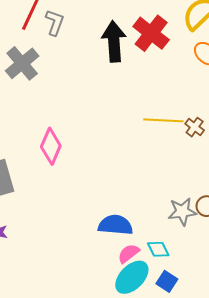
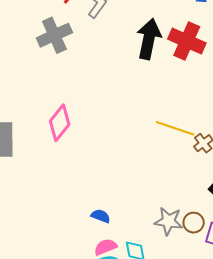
red cross: (151, 33) -> (187, 41), turned -30
blue semicircle: (115, 225) -> (101, 216), size x0.6

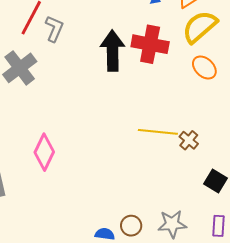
brown circle: (194, 223) -> (131, 226), moved

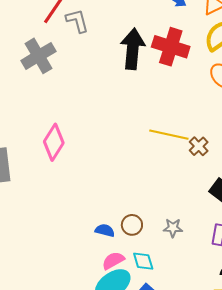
gray L-shape: (54, 29) -> (77, 21), turned -44
gray star: (172, 224) -> (173, 228), size x0.7

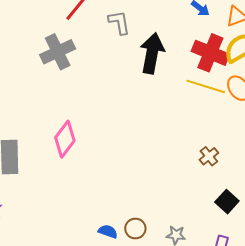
gray L-shape: (77, 21) -> (119, 22), moved
red cross: (171, 47) -> (210, 53), moved
yellow line: (169, 135) -> (206, 86), moved

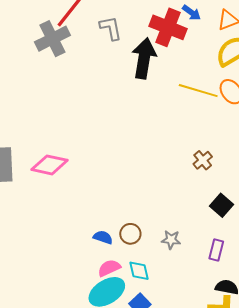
gray cross: (58, 52) -> (52, 39), moved
red cross: (210, 53) -> (168, 27), moved
pink diamond: (65, 139) -> (50, 165), moved, turned 66

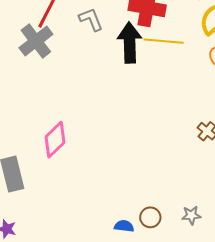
yellow line: (198, 91) -> (164, 41), moved
pink diamond: (50, 165) -> (55, 140), moved, turned -45

